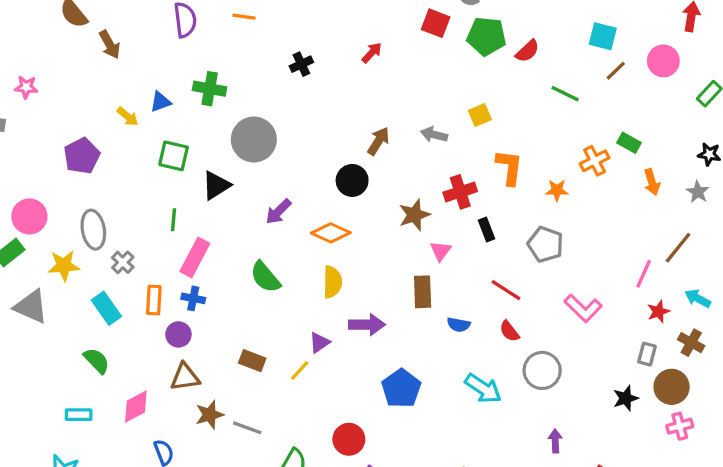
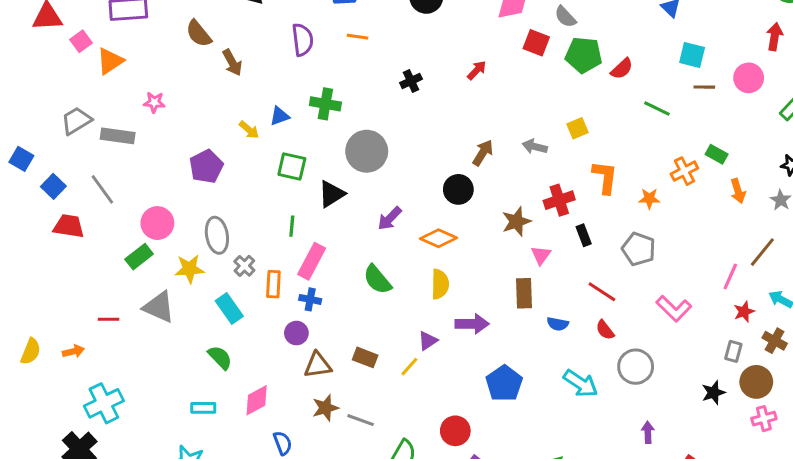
brown line: (616, 71) -> (704, 87), turned 45
orange rectangle: (154, 300) -> (273, 284), moved
brown triangle: (185, 377) -> (318, 365), moved

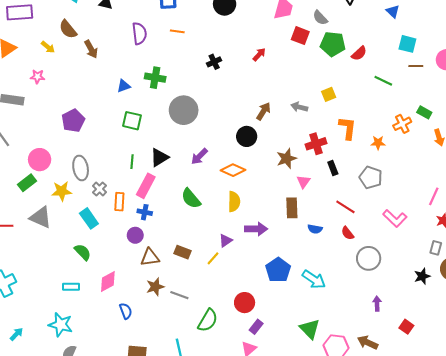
yellow arrow: (249, 130) -> (48, 47), moved
black triangle: (332, 194) -> (159, 157), moved
cyan arrow: (581, 383) -> (314, 279), moved

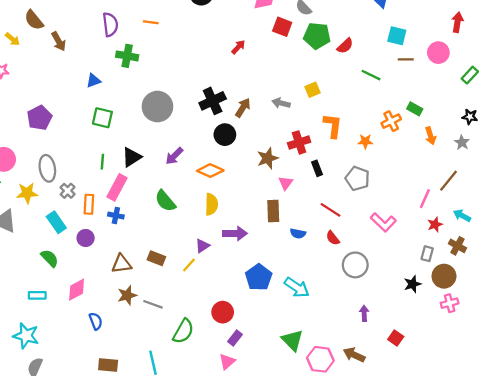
black cross: (214, 62) -> (213, 101), moved, size x1.6
green cross: (155, 78) -> (127, 56), moved
purple circle: (135, 235) -> (86, 238), moved

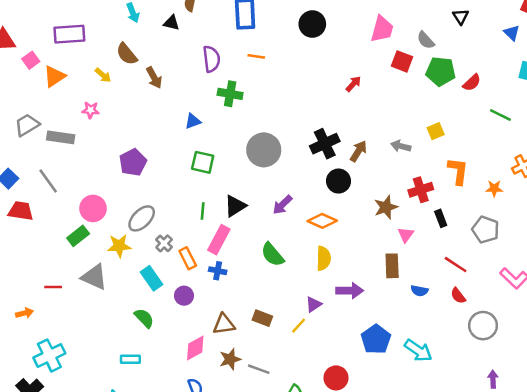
gray ellipse: (47, 168) -> (142, 218), turned 55
orange rectangle: (89, 204) -> (188, 258), turned -30
pink diamond: (77, 290) -> (195, 348), moved

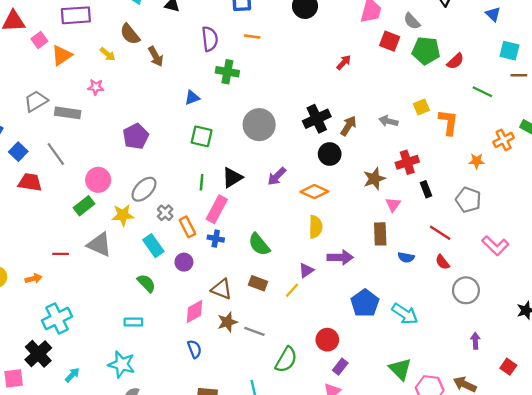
orange L-shape: (458, 171) -> (448, 122), moved
green semicircle: (272, 255) -> (259, 244), moved
brown triangle: (224, 324) -> (222, 289), turned 30

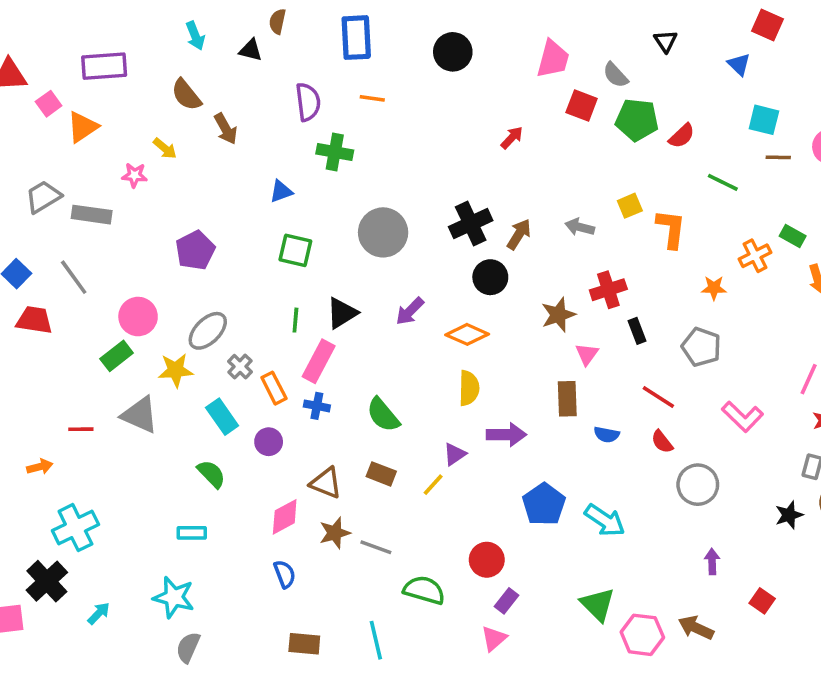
yellow arrow: (108, 54) -> (165, 148), moved
green semicircle: (286, 360) -> (424, 590), turned -104

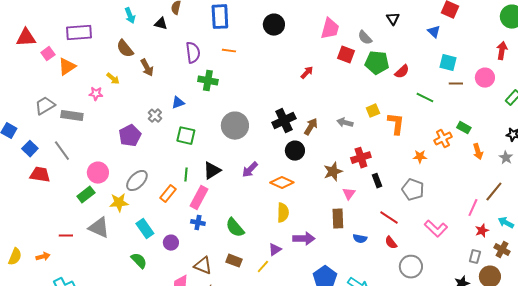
gray cross: (240, 367) -> (155, 116), moved
orange rectangle: (274, 388) -> (168, 194), moved, turned 66

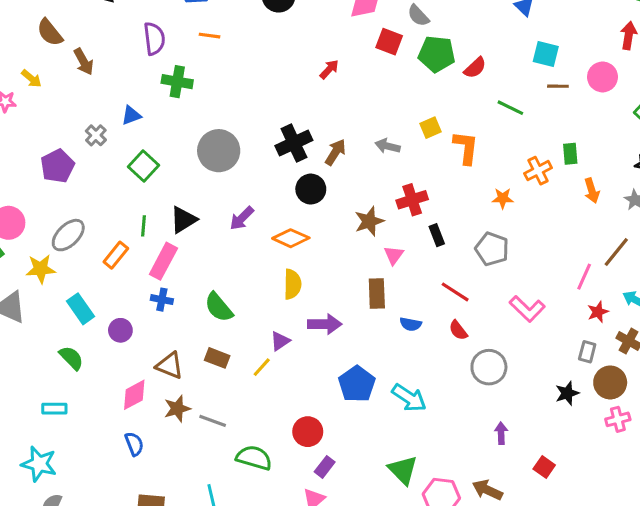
green rectangle: (464, 128) -> (570, 154), turned 56
green square: (186, 136) -> (143, 166), turned 30

